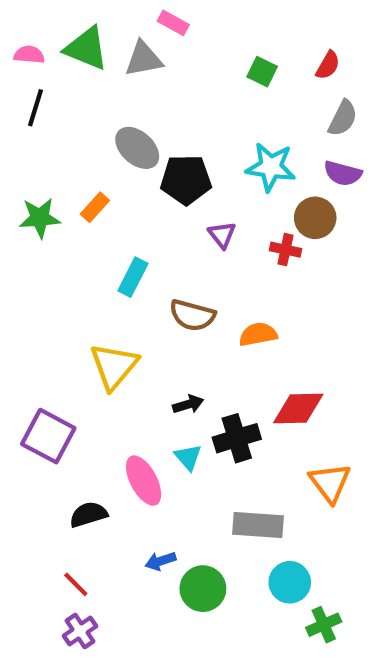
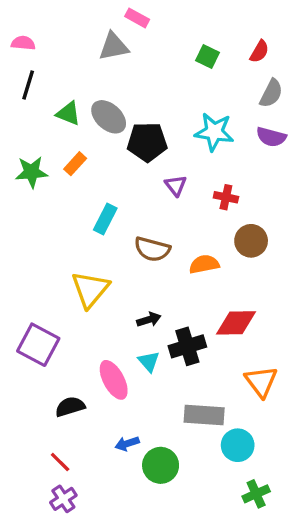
green triangle: (86, 48) -> (68, 113), moved, size x0.7
brown circle: (315, 218) -> (251, 241), moved
cyan circle: (290, 582) -> (238, 445), moved

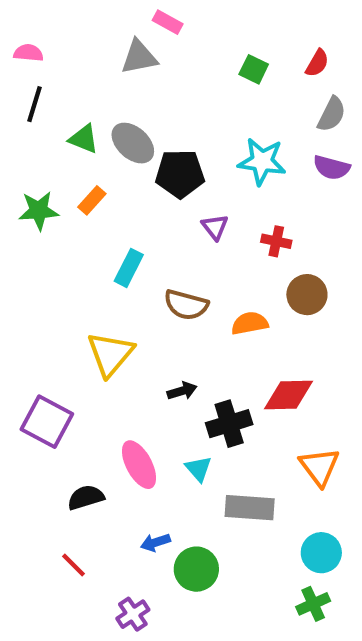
cyan triangle: (149, 361) -> (198, 469), moved
cyan circle: (238, 445) -> (321, 553), moved
purple cross: (63, 499) -> (133, 614), moved

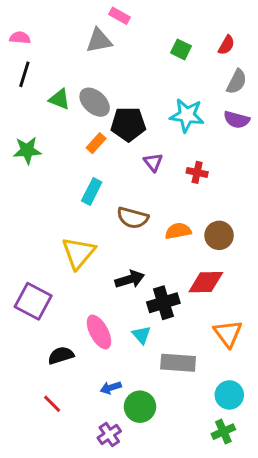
orange rectangle: (92, 200) -> (96, 143), moved
brown circle: (307, 295) -> (219, 235), moved
black arrow: (182, 391) -> (130, 279), size x1.4
purple cross: (133, 614) -> (109, 434), moved

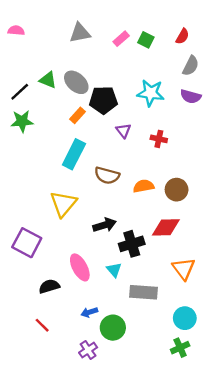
pink rectangle: (119, 16) -> (121, 39), moved, turned -70
black line: (24, 74) -> (20, 92), moved, turned 30
cyan rectangle: (92, 191) -> (74, 154), size x1.4

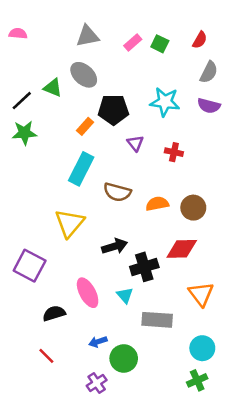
gray ellipse: (76, 82) -> (84, 75), moved

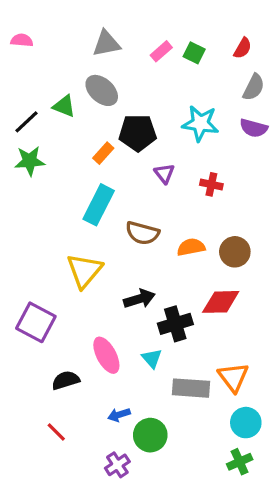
orange triangle: (201, 294) -> (233, 377), moved

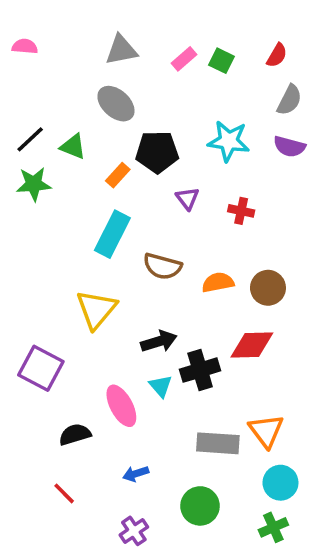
green triangle: (64, 106) -> (73, 147), moved
cyan triangle: (152, 358) -> (161, 386), moved
green circle: (150, 435) -> (200, 506), moved

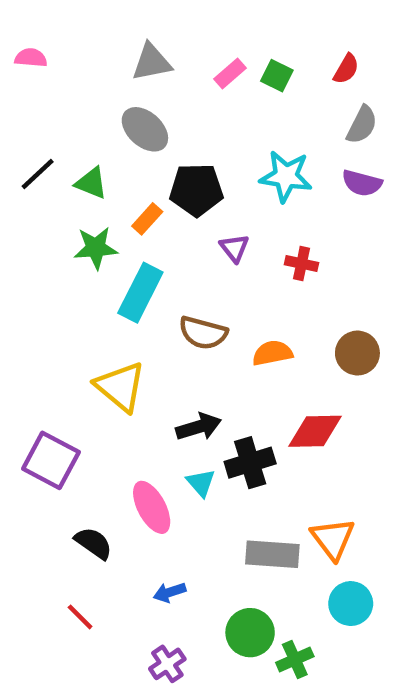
green star: (34, 184) -> (96, 248), moved
brown circle: (268, 288) -> (357, 353), moved
yellow triangle: (96, 309) -> (120, 387), turned -30
black semicircle: (75, 434) -> (93, 543), turned 52
green cross: (273, 527) -> (295, 659), moved

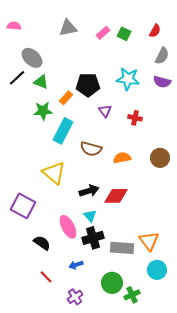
gray ellipse: (145, 129) -> (32, 58), moved
red diamond: (315, 431) -> (116, 196), moved
black cross: (250, 463) -> (93, 238), moved
red line: (80, 617) -> (46, 277), moved

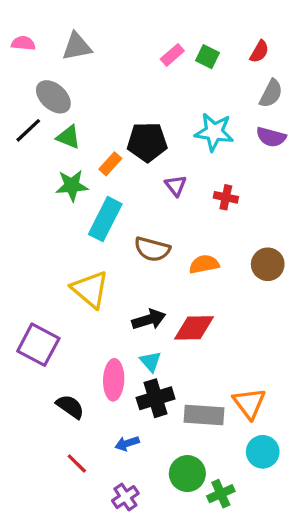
gray triangle: (68, 28) -> (77, 47), moved
pink ellipse: (68, 227) -> (114, 380), turned 30

